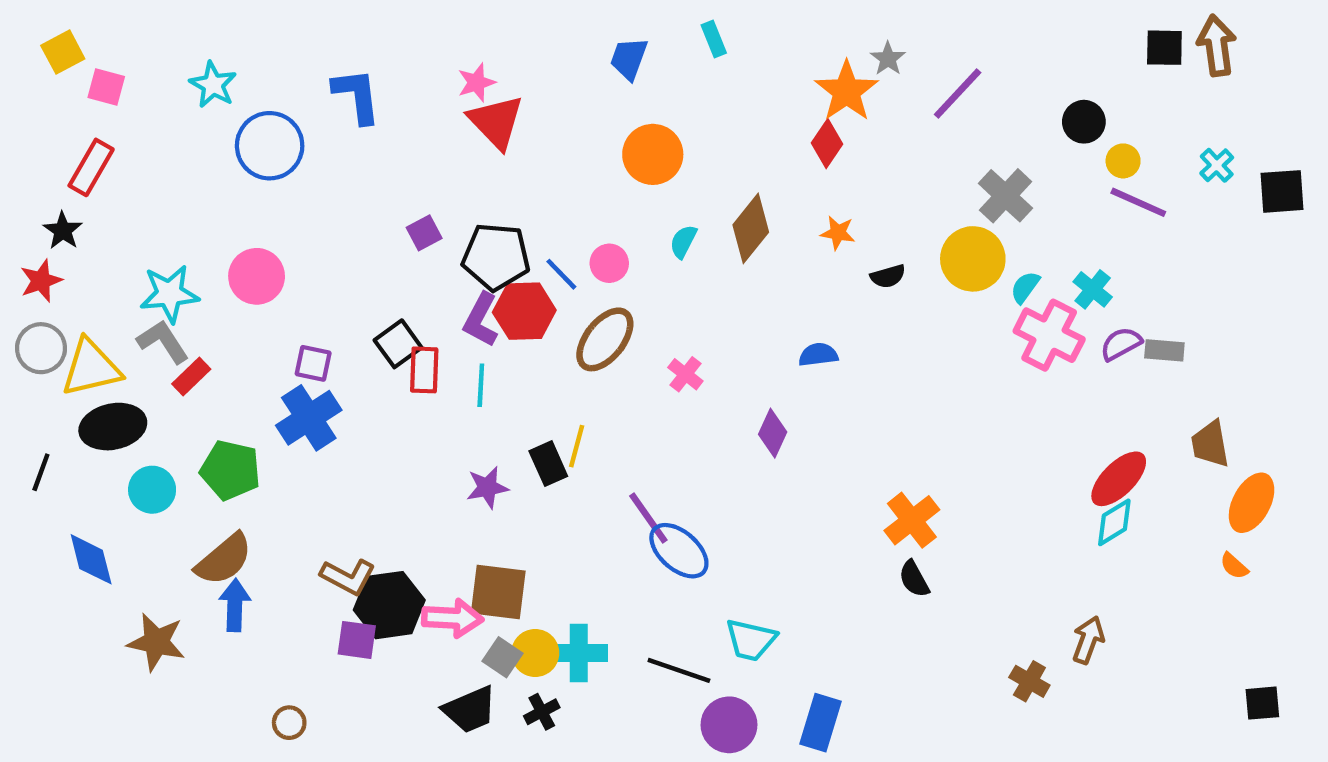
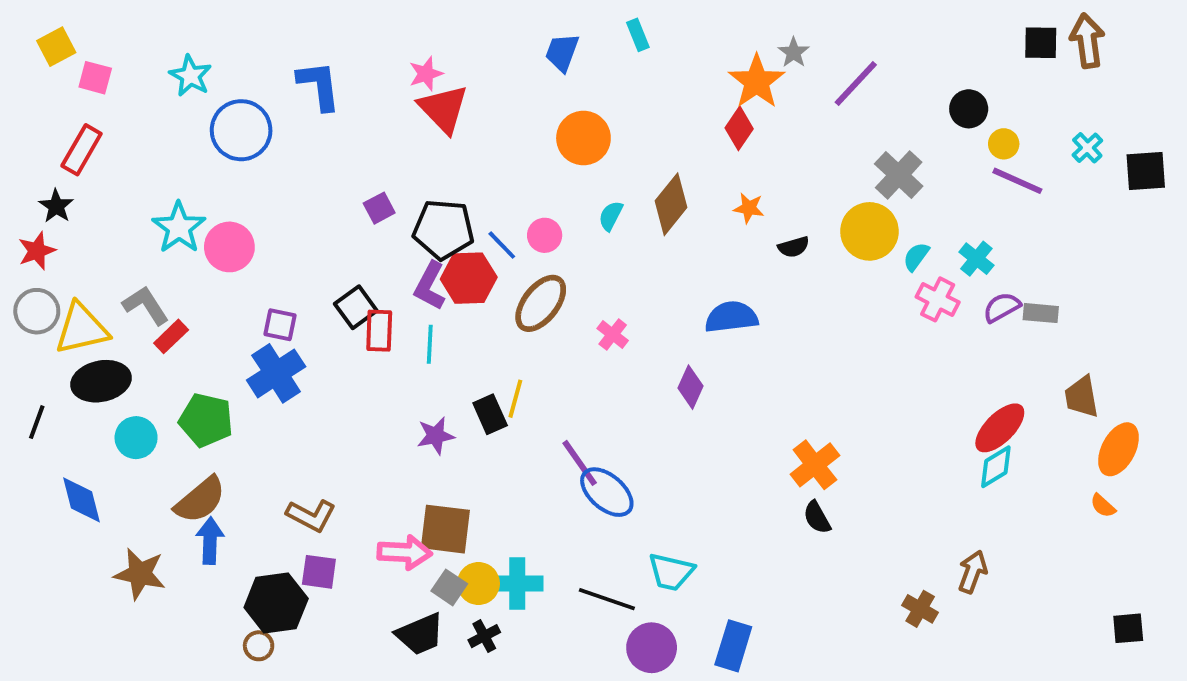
cyan star: (169, 294) -> (179, 228), moved, turned -30
pink cross: (1049, 335) -> (938, 299), size x0.7
blue semicircle: (818, 355) -> (731, 317), size x1.5
black hexagon: (389, 605) -> (276, 603), moved

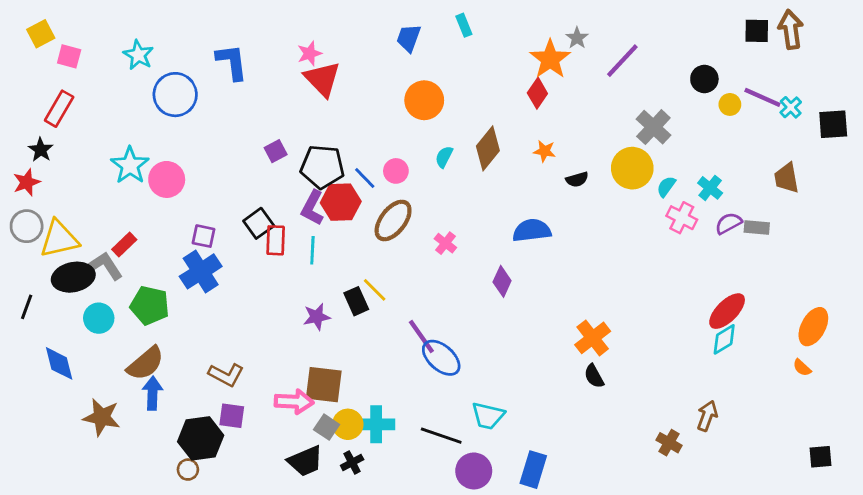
purple line: (1017, 181) -> (762, 97), moved
gray L-shape: (146, 305) -> (106, 266), moved
brown trapezoid: (1082, 397) -> (786, 178), moved
yellow line: (515, 399) -> (375, 290), turned -60

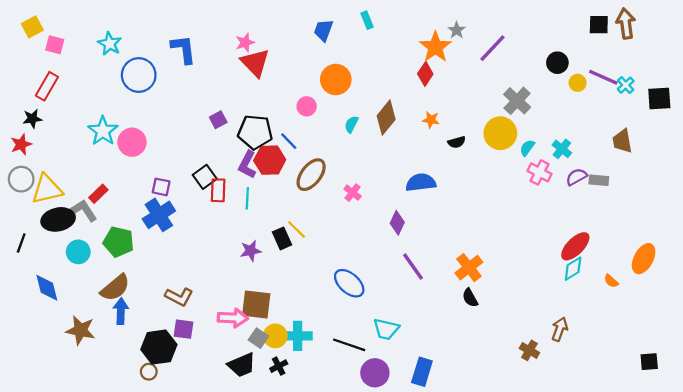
black star: (41, 150) -> (32, 119), turned 30
pink circle: (396, 171) -> (307, 106), moved
purple line: (421, 337) -> (413, 266), moved
orange semicircle: (802, 368) -> (611, 281), moved

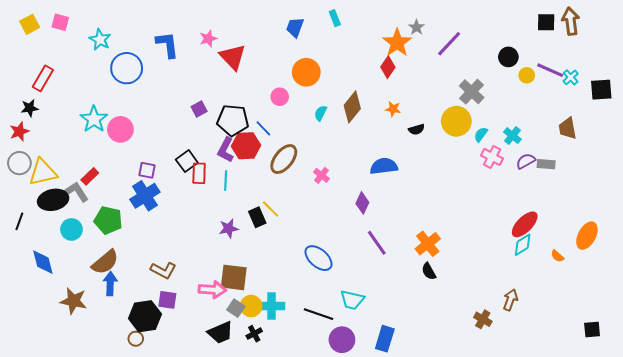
pink star: (245, 43) -> (208, 39), moved
pink square: (55, 45) -> (60, 22), moved

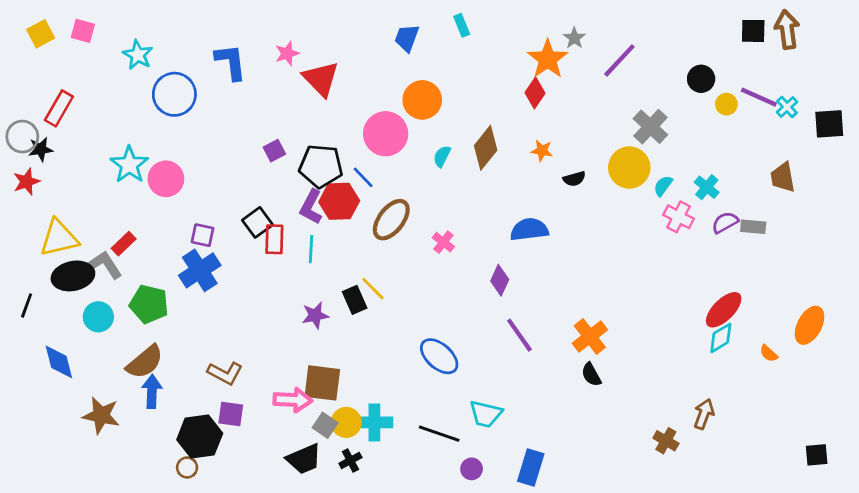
pink circle: (280, 97) -> (386, 134), size x1.8
gray circle: (19, 163) -> (22, 137), moved
purple circle: (342, 340) -> (472, 469), size x0.6

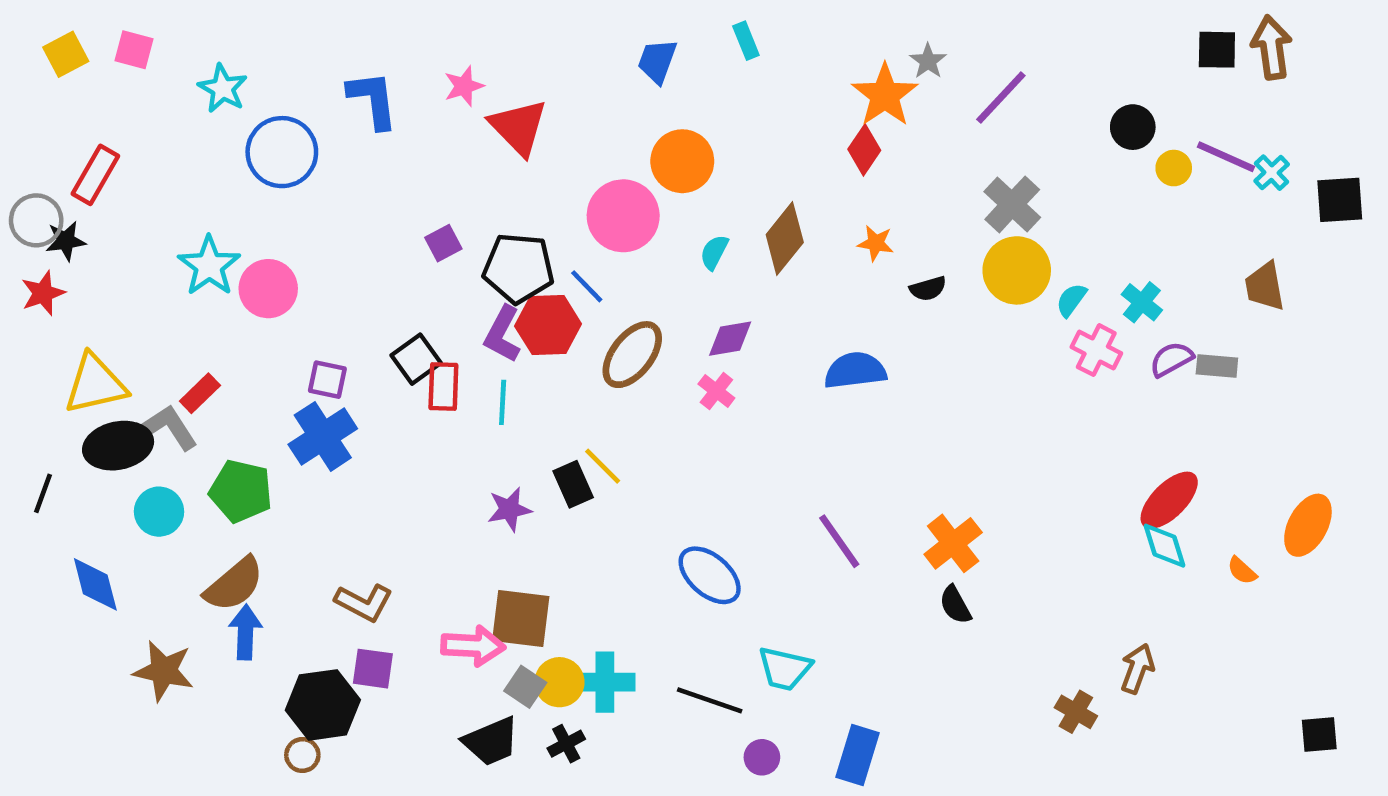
gray cross: (650, 127) -> (1012, 204), moved
purple diamond: (500, 280) -> (730, 339), moved, turned 56
cyan diamond: (721, 338) -> (1165, 546), turned -76

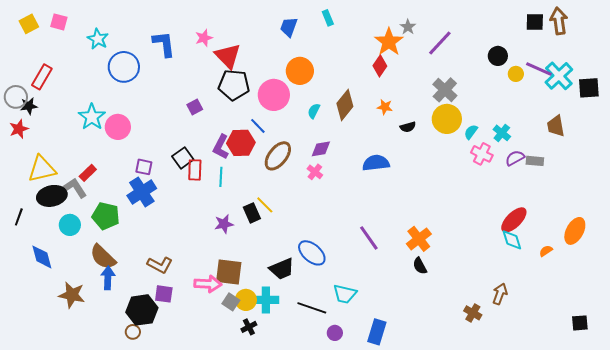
cyan cross: (1272, 173) -> (559, 76), size x1.8
black pentagon: (518, 268) -> (234, 85), moved
orange semicircle: (1242, 571) -> (546, 251), turned 104
brown semicircle: (234, 584) -> (103, 257), turned 84
black trapezoid: (491, 741) -> (282, 269), moved

